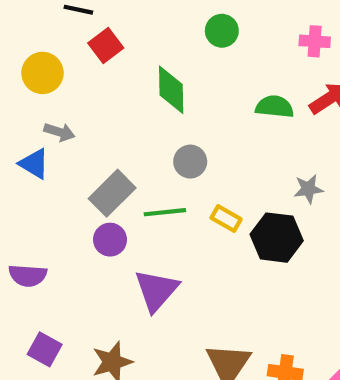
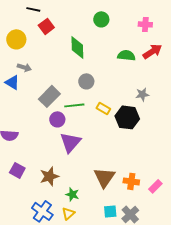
purple circle: (110, 240) -> (57, 119), moved

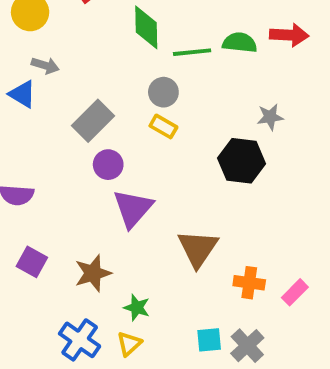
red arrow: (152, 51) -> (289, 35), turned 36
green line: (74, 105) -> (192, 52), moved
yellow rectangle: (103, 108) -> (163, 126), moved
brown triangle: (104, 177) -> (198, 248), moved

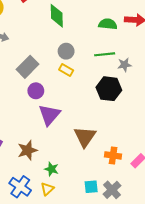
green line: (192, 52) -> (105, 54), moved

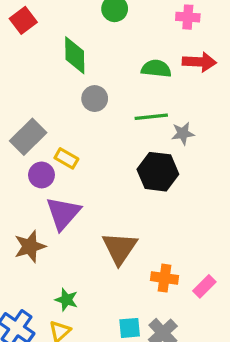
gray circle: (66, 51) -> (95, 99), moved
yellow rectangle: (66, 70) -> (66, 158), moved
brown star: (27, 150) -> (30, 246), moved

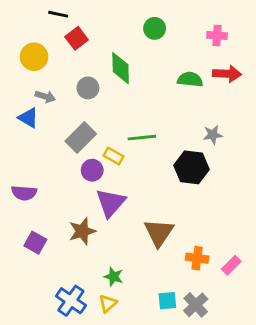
gray circle: (95, 99) -> (88, 88), moved
green line: (151, 117) -> (142, 138), moved

